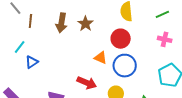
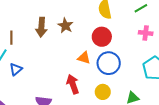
brown line: (30, 21) -> (11, 38), moved
red arrow: (87, 83) -> (73, 84), turned -126

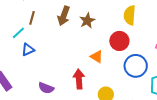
blue circle: (109, 63) -> (136, 66), moved

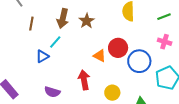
cyan line: (18, 33) -> (55, 42), moved
red circle: (119, 41) -> (118, 48), moved
blue triangle: (28, 50) -> (42, 56), moved

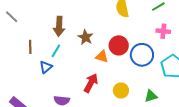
brown star: (87, 21) -> (86, 37), moved
brown line: (31, 24) -> (30, 47), moved
red arrow: (84, 80) -> (91, 83), turned 48

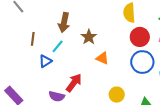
red circle: (119, 45) -> (140, 37), moved
red arrow: (91, 83) -> (74, 83), moved

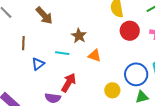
brown arrow: (64, 22) -> (44, 15), moved, turned -48
cyan line: (58, 46) -> (62, 53), moved, turned 64
blue circle: (142, 62) -> (136, 74), moved

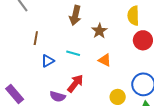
brown arrow: (44, 15) -> (75, 15), moved, turned 48
brown star: (79, 36) -> (99, 31), moved

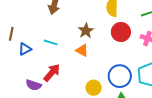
brown star: (99, 31) -> (86, 31), moved
brown line: (36, 38) -> (11, 34), moved

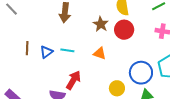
brown star: (86, 31) -> (101, 24), moved
red circle: (121, 32) -> (124, 30), moved
blue triangle: (25, 49) -> (46, 52), moved

